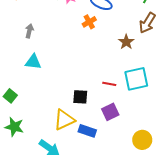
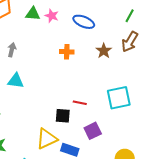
orange cross: (89, 22) -> (67, 52), moved, turned 32
brown star: (126, 42) -> (104, 51), moved
red line: (109, 84) -> (80, 103), moved

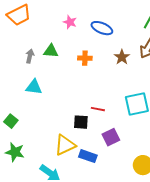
green triangle: (33, 14) -> (51, 51), moved

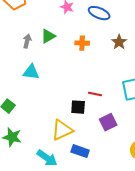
green triangle: (51, 51) -> (48, 36), turned -35
blue rectangle: (88, 156) -> (80, 151), moved

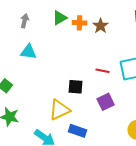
green triangle: (48, 36) -> (60, 18), moved
brown star: (119, 42) -> (101, 26), moved
red line: (95, 94) -> (103, 71), moved

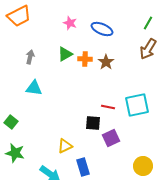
black square: (76, 87) -> (93, 123), moved
yellow triangle: (60, 110) -> (65, 146), size x0.7
blue rectangle: (78, 131) -> (83, 167), turned 54

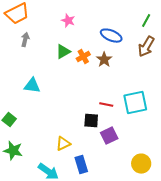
blue ellipse: (102, 29) -> (111, 36), moved
gray arrow: (30, 57) -> (25, 40), moved
orange cross: (85, 59) -> (83, 57), turned -32

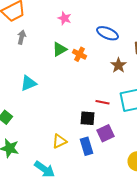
orange cross: (83, 57) -> (80, 54), turned -32
brown star: (104, 60) -> (118, 65), moved
cyan triangle: (32, 86) -> (28, 83), turned -30
blue rectangle: (81, 165) -> (86, 146), moved

